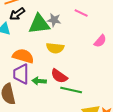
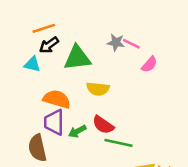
gray star: (54, 20) -> (116, 42), moved
pink semicircle: (100, 41) -> (149, 64), moved
green arrow: (39, 81) -> (77, 131), turned -32

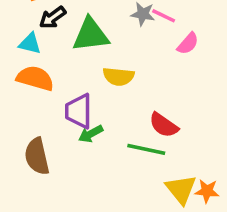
orange semicircle: (57, 99) -> (35, 78), moved
purple trapezoid: (54, 122) -> (79, 111), moved
red semicircle: (103, 125) -> (164, 125), moved

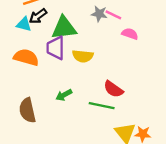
cyan triangle: (30, 44) -> (24, 24), moved
pink semicircle: (188, 44) -> (130, 34), turned -112
purple trapezoid: (79, 111) -> (56, 48), moved

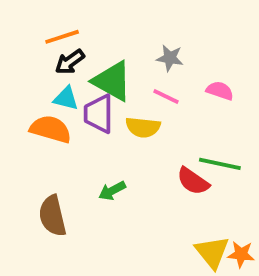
pink line: (113, 15) -> (166, 96), moved
cyan triangle: (24, 24) -> (66, 98), moved
green triangle: (64, 28) -> (112, 81), turned 36
green line: (102, 106) -> (220, 164), moved

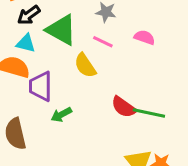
purple trapezoid: (99, 114) -> (41, 86), moved
yellow semicircle: (143, 127) -> (85, 66), turned 50
green line: (220, 164) -> (149, 113), moved

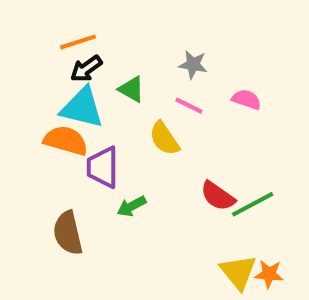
green triangle: (61, 30) -> (131, 89), size x0.6
cyan triangle: (26, 43) -> (82, 108), size x1.6
green line: (149, 113) -> (253, 204), turned -40

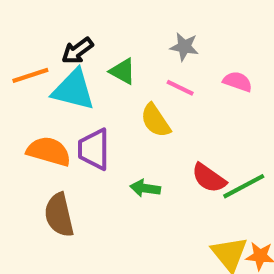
orange line: (78, 42) -> (30, 75), moved
orange semicircle: (66, 141) -> (49, 151), moved
green arrow: (131, 206) -> (145, 188), moved, turned 36

